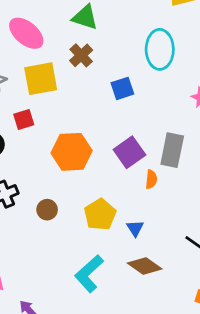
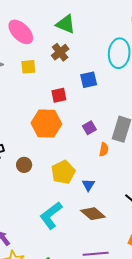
yellow square: (41, 79) -> (28, 67), size x0.6
red square: (24, 120) -> (59, 95), moved
purple square: (129, 152) -> (89, 128), size x0.6

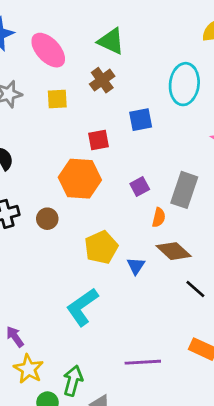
brown circle: (24, 165) -> (47, 219), moved
brown diamond: (93, 214) -> (174, 251), moved

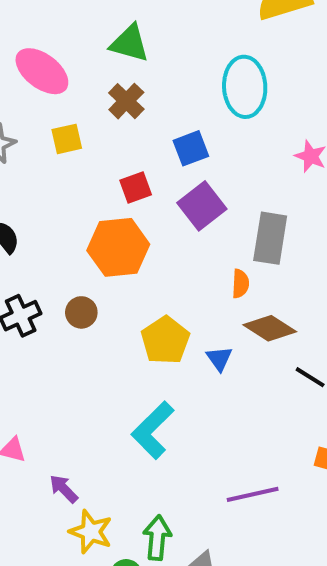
purple square: (140, 187) -> (202, 206), moved, size x1.6

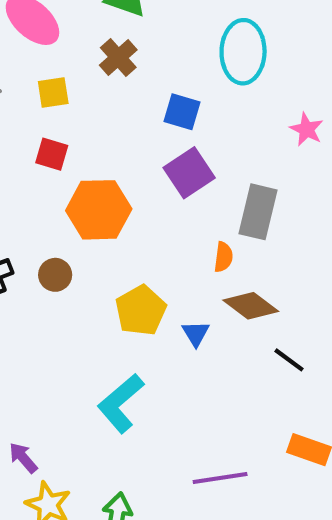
blue square: (191, 148) -> (182, 112), turned 33
red square: (136, 188) -> (52, 154), moved, turned 32

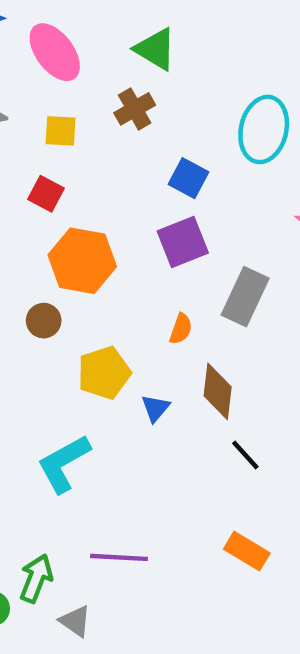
orange semicircle: (223, 257) -> (181, 329), moved
brown circle: (55, 275) -> (44, 321), moved
brown diamond: (251, 306) -> (218, 391), turned 48
purple line: (220, 478) -> (119, 557), moved

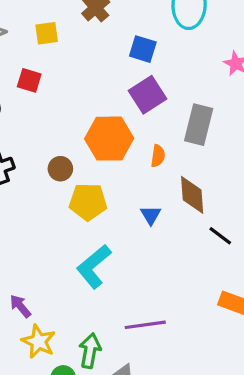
red square: (46, 194) -> (29, 80), moved
orange hexagon: (82, 261) -> (109, 139), moved
yellow pentagon: (104, 373) -> (88, 202), moved, turned 30

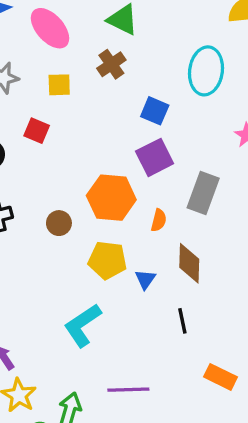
yellow pentagon: (88, 202) -> (107, 260), moved
black line: (220, 236) -> (182, 321), moved, turned 35

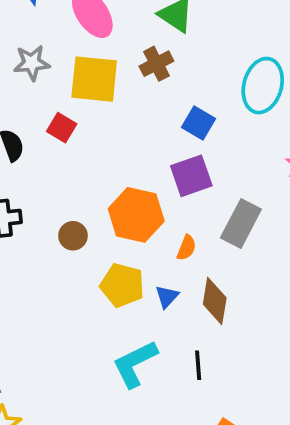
yellow square: (59, 85) -> (94, 79), size x1.8
blue triangle: (145, 279) -> (167, 297), moved
cyan L-shape: (83, 325) -> (135, 364), moved

